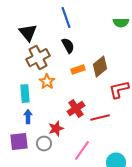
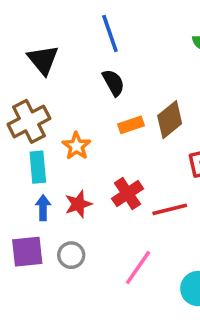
brown cross: (38, 58) -> (29, 121), moved
red star: (56, 129) -> (78, 204), moved

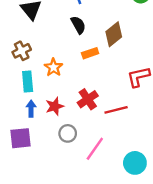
brown diamond: (170, 120) -> (114, 34), moved
brown cross: (29, 121) -> (22, 51), size x0.7
gray circle: (71, 255) -> (68, 133), moved

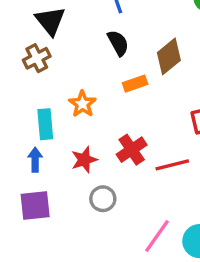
brown cross: (22, 51) -> (37, 58), moved
blue arrow: (31, 109) -> (35, 160), moved
pink line: (95, 149) -> (157, 236), moved

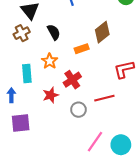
black semicircle: (118, 43) -> (54, 32), moved
red cross: (132, 150) -> (72, 80), moved
blue arrow: (35, 160) -> (11, 95), moved
gray circle: (103, 199) -> (78, 110), moved

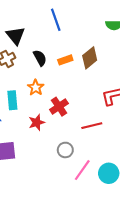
orange rectangle: (82, 49) -> (65, 60), moved
gray circle: (78, 110) -> (65, 150), moved

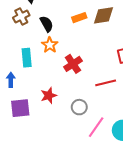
black semicircle: (40, 58) -> (47, 24), moved
brown diamond: (90, 58) -> (103, 15), turned 30
red star: (37, 122) -> (49, 96), moved

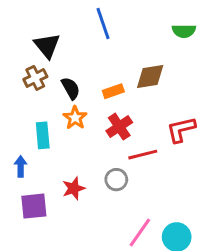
orange rectangle: (79, 18) -> (113, 91), moved
red cross: (73, 64) -> (119, 127), moved
red line: (106, 83) -> (143, 155), moved
gray circle: (79, 107) -> (116, 180), moved

